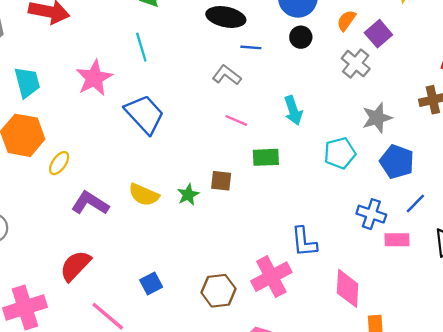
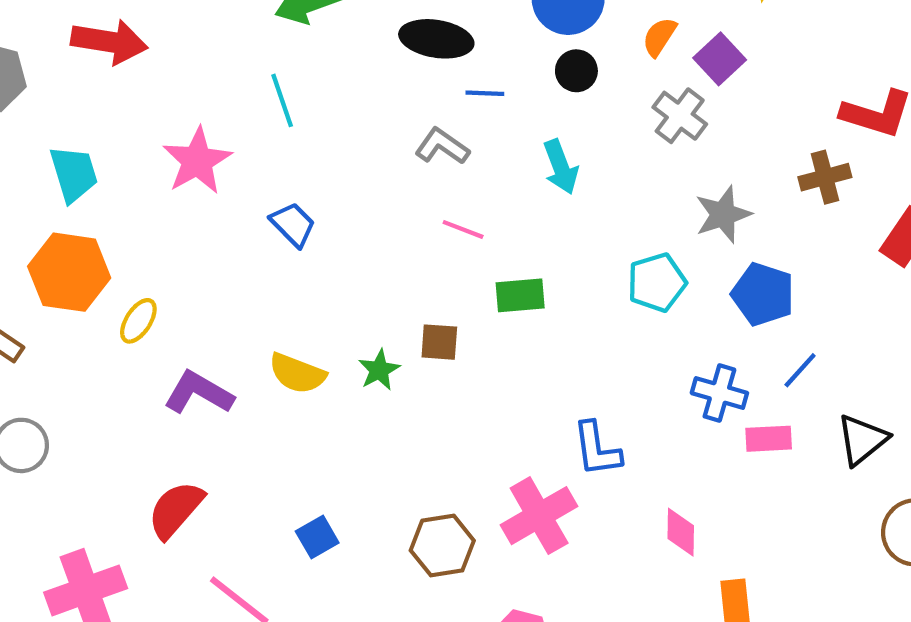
cyan arrow: (293, 110) -> (561, 167), moved
blue trapezoid: (145, 114) -> (293, 224), size x0.6
pink diamond: (348, 288) -> (681, 532), size x0.7

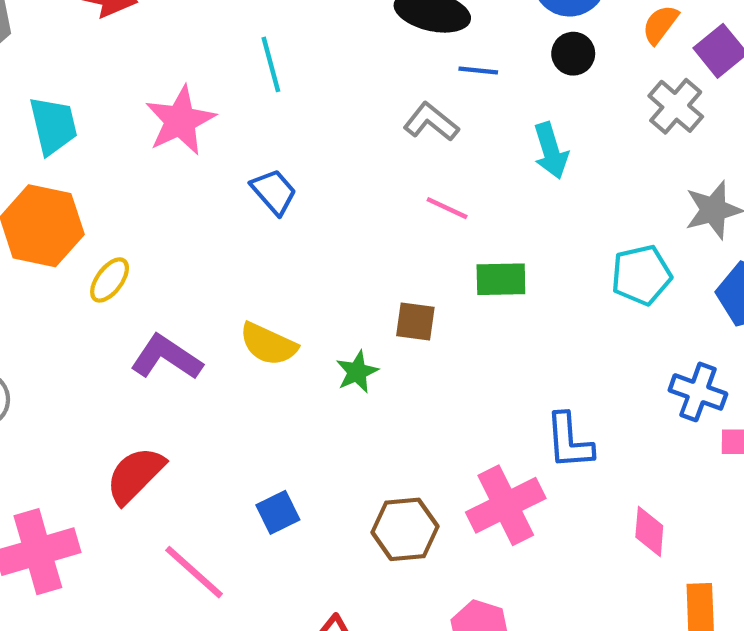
green star: (379, 370) -> (357, 372), moved

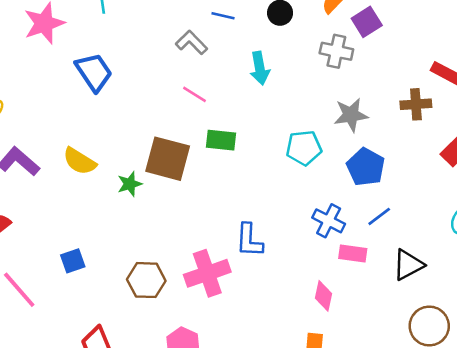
gray cross: (676, 106) -> (336, 51), turned -36
blue trapezoid: (274, 192) -> (94, 72), size x1.4
brown square: (415, 322) -> (168, 159), size x1.8
pink diamond: (649, 531) -> (324, 296), moved

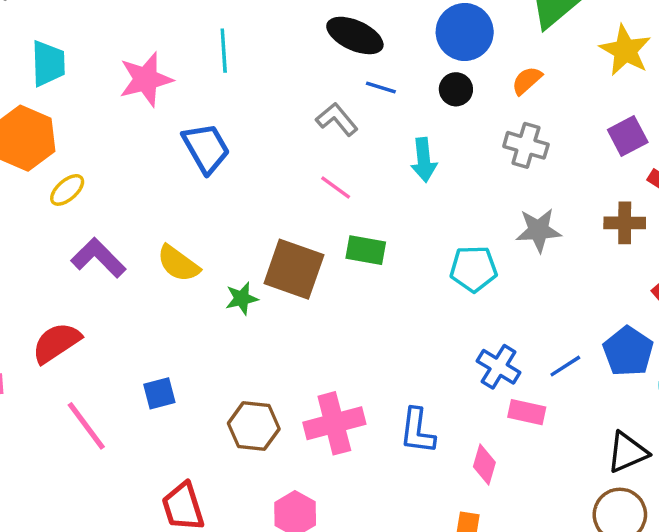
purple square: (367, 22) -> (628, 136), moved
blue pentagon: (366, 167) -> (628, 351), moved
blue L-shape: (249, 240) -> (417, 431), moved
black triangle: (408, 265) -> (627, 452), moved

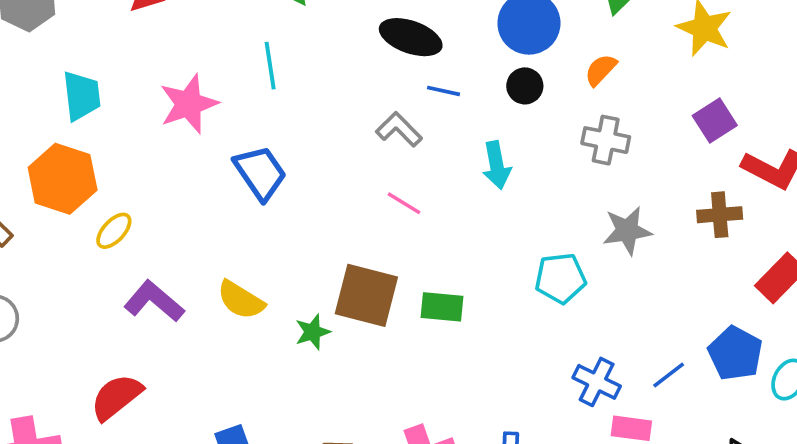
green rectangle: (366, 250) -> (442, 307), moved

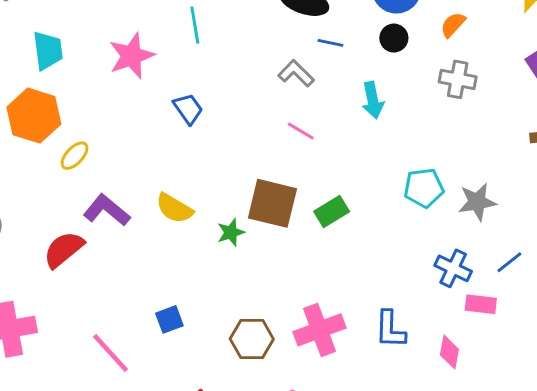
blue trapezoid: (260, 173) -> (188, 109), size x0.7
gray star: (627, 231) -> (477, 202), moved
green rectangle: (442, 307) -> (332, 212), turned -36
red semicircle: (116, 397) -> (64, 249), moved

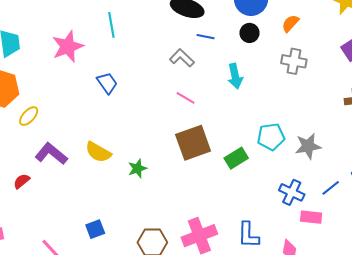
brown square: (272, 203) -> (193, 143), moved, turned -33
green rectangle: (332, 212) -> (236, 158), moved
red semicircle: (64, 249) -> (22, 181), size x0.6

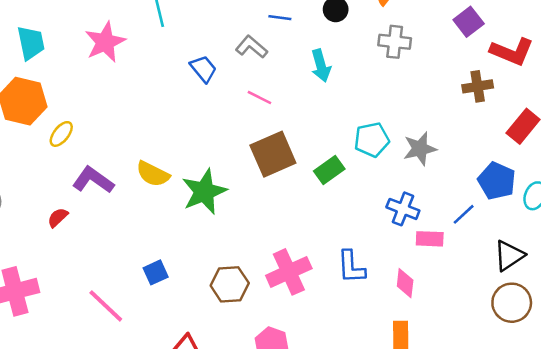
blue trapezoid: (107, 83) -> (203, 69), moved
green star: (137, 169) -> (204, 192), size x1.8
blue line: (331, 188) -> (464, 214), moved

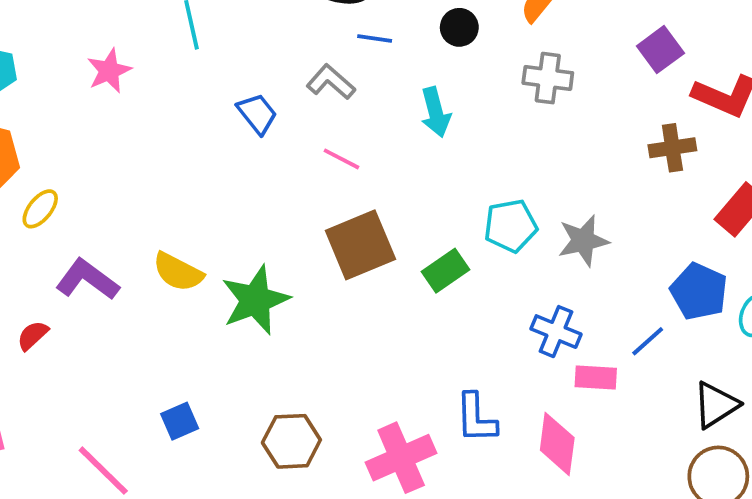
pink star: (105, 42) -> (109, 71), size x0.7
pink cross: (289, 272) -> (401, 458), moved
pink diamond: (405, 283) -> (557, 444), size x1.4

